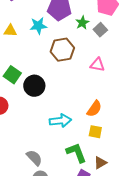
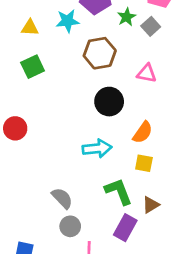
green square: (12, 75) -> (33, 67), moved, turned 30
black circle: (34, 86) -> (109, 102), moved

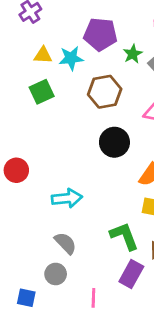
yellow triangle: (30, 28) -> (43, 55), moved
green square: (33, 67) -> (42, 92), moved
cyan arrow: (97, 148) -> (67, 198), moved
gray circle: (70, 226) -> (56, 274), moved

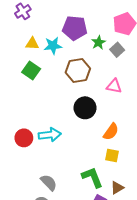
green square: (42, 92) -> (31, 71), turned -30
red circle: (16, 170) -> (24, 138), moved
cyan arrow: (67, 198) -> (50, 135), moved

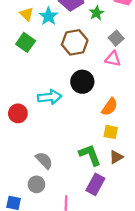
yellow triangle: (32, 44) -> (27, 14), turned 40
cyan star: (53, 46) -> (48, 16), turned -30
gray square: (117, 50) -> (116, 38), moved
cyan arrow: (50, 135) -> (50, 97), moved
brown triangle: (117, 188) -> (116, 157), moved

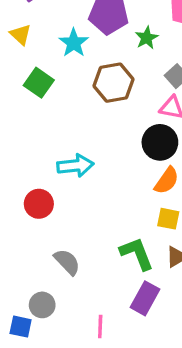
yellow triangle: (27, 14) -> (21, 35), moved
black circle: (82, 82) -> (160, 142), moved
red circle: (18, 113) -> (39, 204), moved
gray circle: (36, 184) -> (42, 305), moved

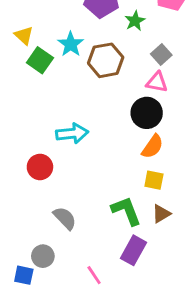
yellow triangle: (21, 35) -> (24, 35), moved
cyan star: (74, 43) -> (71, 44), moved
pink line: (100, 327) -> (94, 275), turned -36

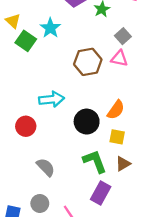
brown hexagon: (106, 60) -> (88, 62), moved
black circle: (147, 113) -> (87, 122), moved
gray circle: (43, 256) -> (40, 203), moved

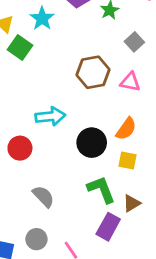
cyan star: (50, 28) -> (42, 18), moved
pink triangle: (119, 58) -> (130, 82), moved
brown triangle: (123, 164) -> (132, 203), moved

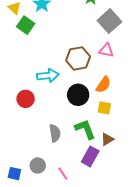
gray square: (134, 42) -> (109, 21), size x1.6
brown hexagon: (93, 72) -> (78, 58), moved
gray semicircle: (43, 196) -> (55, 133), moved, turned 36

